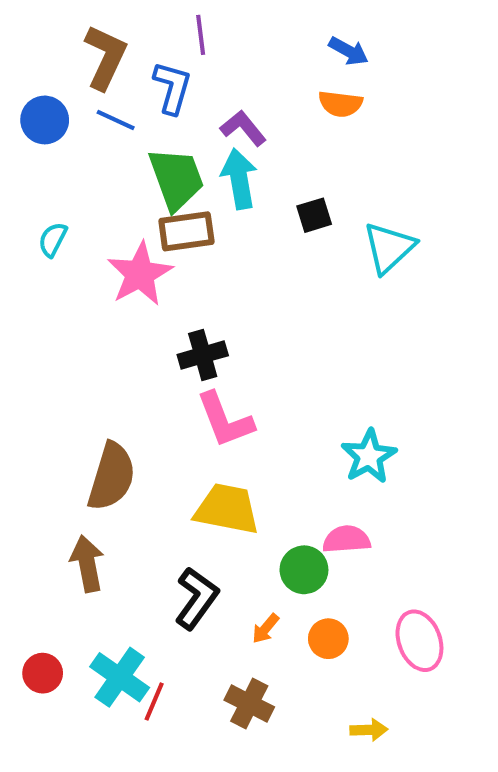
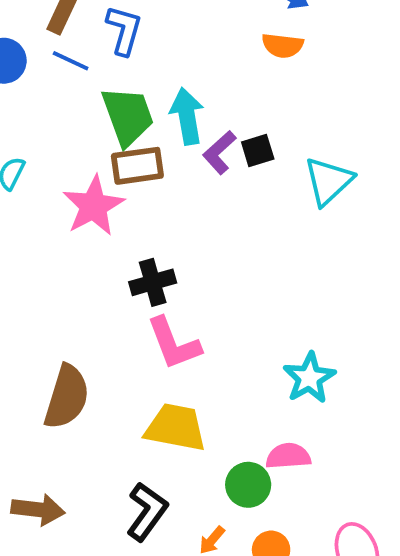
purple L-shape: (243, 128) -> (220, 152), moved, turned -93
brown arrow: (87, 564) -> (38, 510), moved, turned 108

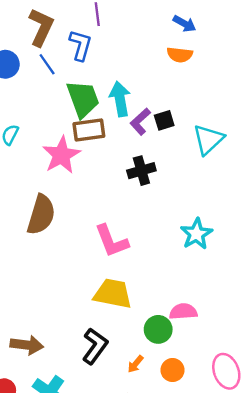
blue line: (71, 61) -> (47, 64), turned 30
black cross: (153, 282) -> (141, 171), moved
cyan star: (309, 378) -> (196, 234), moved
brown semicircle: (67, 397) -> (41, 215), moved

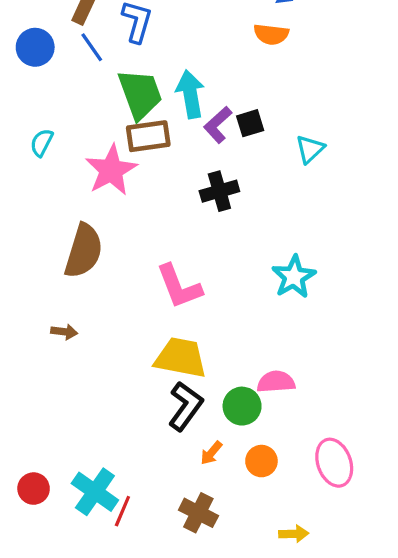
cyan triangle: (208, 139) -> (310, 149), size x0.7
brown arrow: (27, 345) -> (64, 332), moved, size x0.6
black L-shape: (95, 346) -> (185, 406), moved

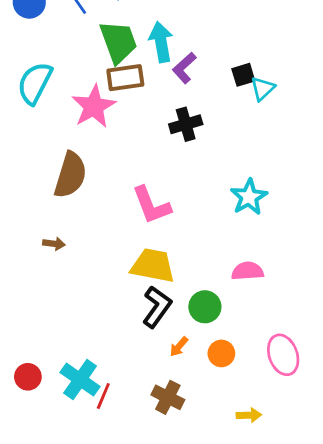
black square: (250, 123) -> (243, 75), moved
cyan semicircle: (42, 143) -> (35, 83), size x1.8
pink semicircle: (276, 382) -> (247, 271), moved

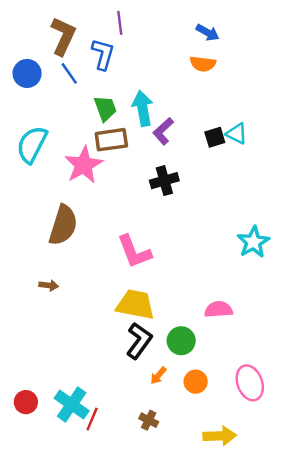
green trapezoid: (118, 42) -> (105, 108), size x0.7
cyan triangle: (263, 89) -> (237, 134), moved, turned -50
cyan star: (249, 197) -> (253, 242), moved
brown cross: (168, 397) -> (149, 420), size x0.7
yellow arrow: (249, 415) -> (220, 436), size x1.5

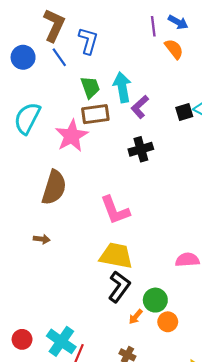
purple line: (120, 23) -> (153, 26), moved
orange semicircle: (203, 64) -> (174, 49), turned -135
green circle: (181, 341) -> (155, 300), moved

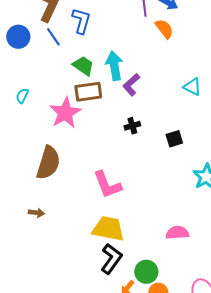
green trapezoid: (90, 87) -> (83, 66), turned -35
black square: (184, 112) -> (174, 139), moved
cyan semicircle: (27, 118) -> (22, 96), size x0.5
black cross: (141, 149) -> (132, 126), size x0.7

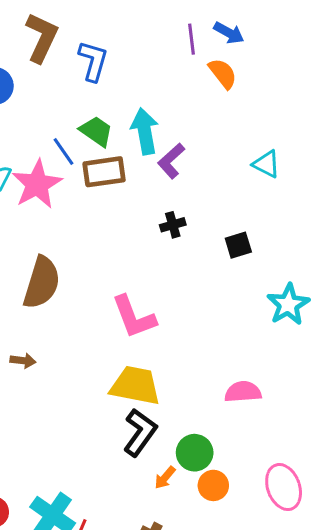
blue line: (53, 37) -> (64, 151), moved
pink star: (65, 113) -> (37, 184), moved

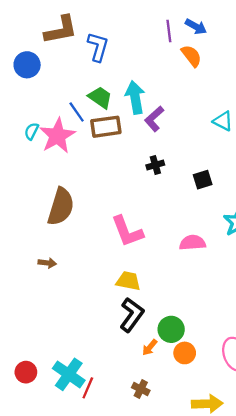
brown L-shape: (42, 38) -> (61, 30), turned 54
yellow trapezoid: (135, 386) -> (128, 281), size x0.7
pink semicircle: (243, 392) -> (193, 243), moved

